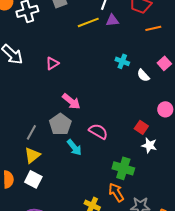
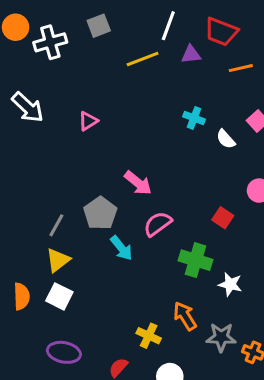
purple triangle: (112, 20) -> (191, 54), moved
pink arrow: (71, 101) -> (138, 183), moved
pink semicircle: (98, 131) -> (158, 224), turned -66
white star: (149, 145) -> (230, 284), moved
green cross: (123, 168) -> (195, 260), moved

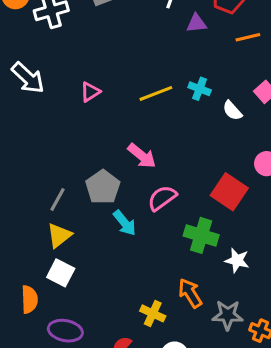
yellow line: (143, 59) -> (156, 93), moved
red square: (223, 218) -> (229, 192), size x1.6
orange semicircle: (22, 296) -> (29, 299), moved

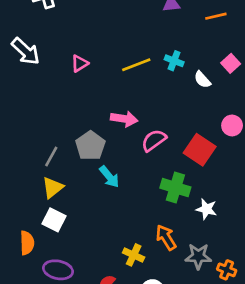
pink arrow: (142, 156) -> (124, 119), turned -30
pink semicircle: (162, 198) -> (154, 140), moved

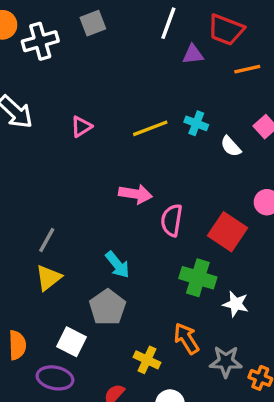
pink semicircle: (154, 140) -> (172, 220), turned -45
gray pentagon: (90, 146) -> (108, 307), moved
white square: (54, 220) -> (71, 342), moved

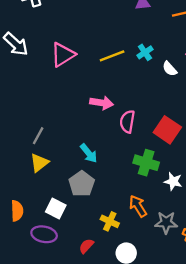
cyan cross: (196, 123) -> (145, 52), turned 35
pink triangle: (81, 127) -> (63, 55), size x1.6

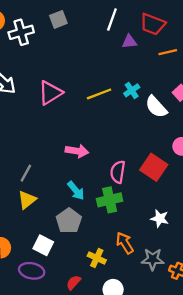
white semicircle: (170, 69) -> (156, 107), size x1.5
pink arrow: (102, 103) -> (77, 151), moved
pink semicircle: (127, 122) -> (118, 172), moved
green cross: (146, 163) -> (110, 200), moved, turned -30

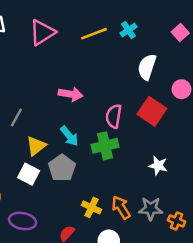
white semicircle: (156, 107) -> (147, 67), moved, turned 60
yellow triangle: (27, 200) -> (36, 146), moved
orange arrow: (125, 243) -> (121, 207), moved
white square: (43, 245) -> (29, 174), moved

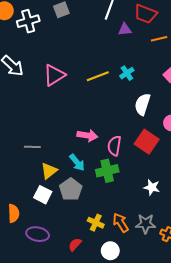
pink arrow: (71, 94) -> (87, 135), moved
gray line: (16, 118) -> (32, 147), turned 63

